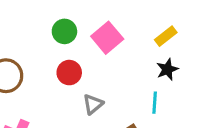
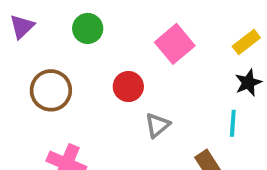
green circle: (64, 31) -> (88, 28), moved

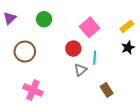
red circle: (128, 87) -> (73, 49), moved
cyan line: (233, 123) -> (95, 58), moved

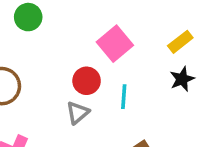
green circle: (44, 19) -> (28, 17), moved
gray triangle: (80, 70) -> (78, 113), moved

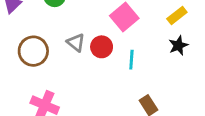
gray triangle: (78, 113) -> (76, 43), moved, turned -42

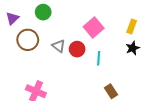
yellow rectangle: (177, 16) -> (132, 26), turned -32
brown circle: (33, 51) -> (28, 40), moved

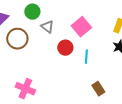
gray triangle: (59, 46) -> (47, 27), moved

